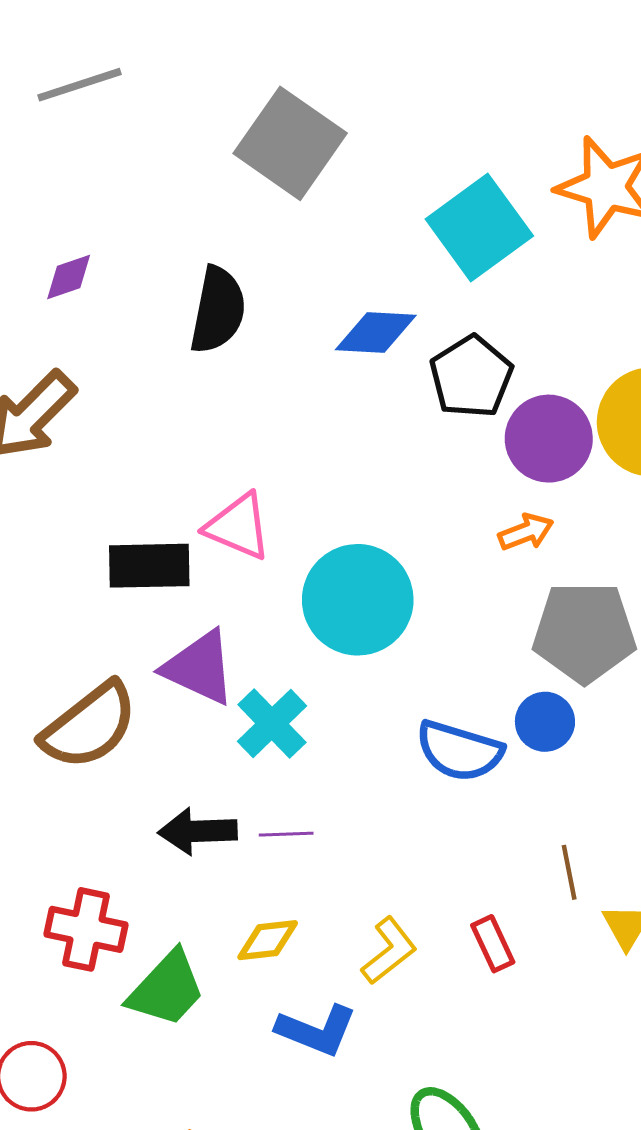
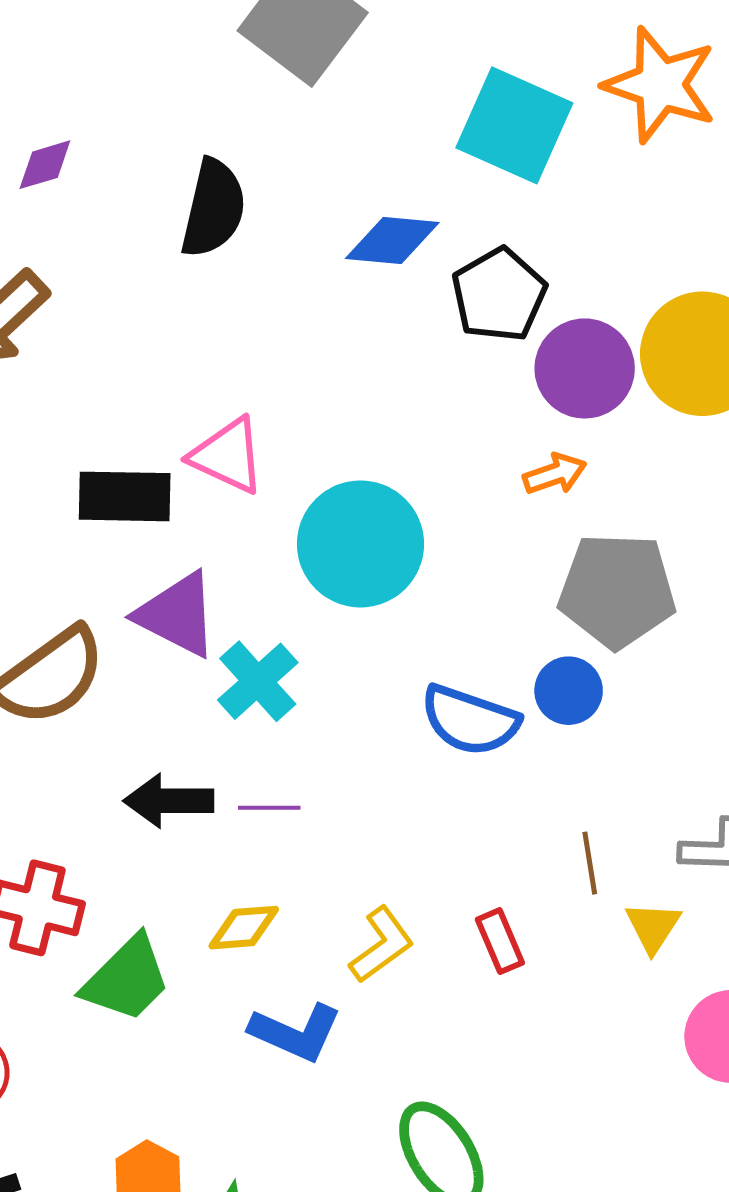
cyan square: (479, 228) -> (514, 125), turned -32

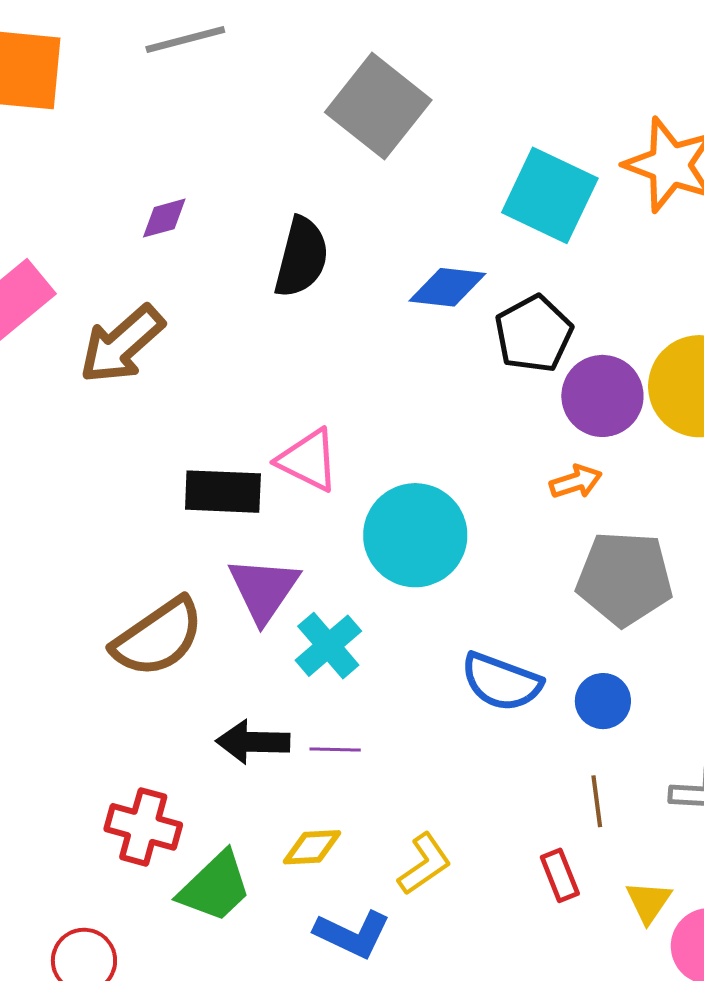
purple triangle: (177, 615) -> (264, 589), turned 36
blue circle: (569, 691) -> (603, 701), moved
yellow triangle: (653, 927) -> (649, 902), moved
red rectangle: (500, 941) -> (560, 875), moved

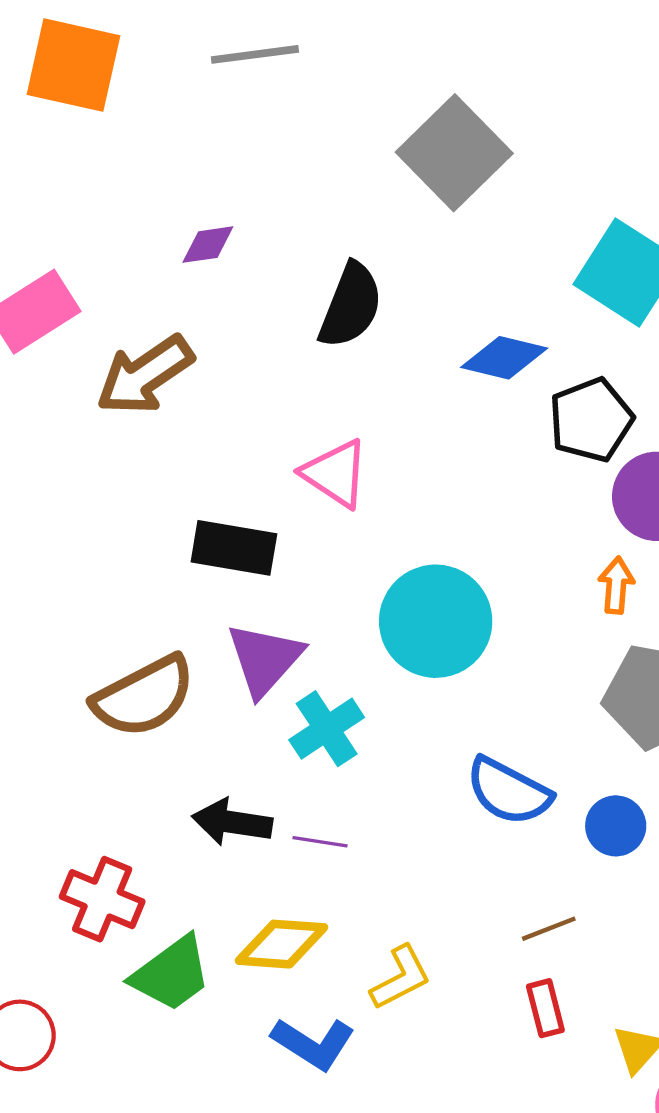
pink triangle: (308, 460) -> (335, 474), moved
orange arrow: (576, 482) -> (616, 585), turned -75
brown line: (597, 801) -> (549, 929), moved, turned 69
yellow diamond: (312, 847) -> (281, 944), size x1.4

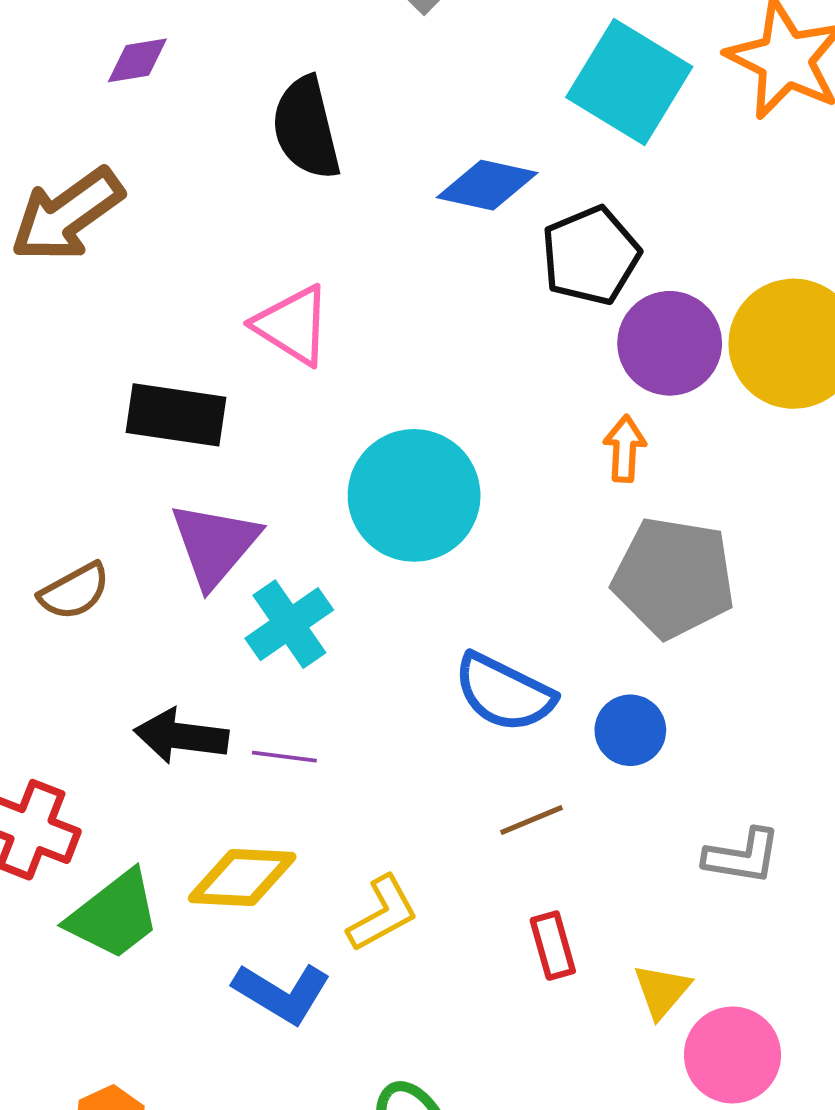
black semicircle: (351, 306) -> (306, 128), turned 146
brown semicircle: (144, 697) -> (74, 591), size x0.6
brown line: (549, 929) -> (532, 820), moved

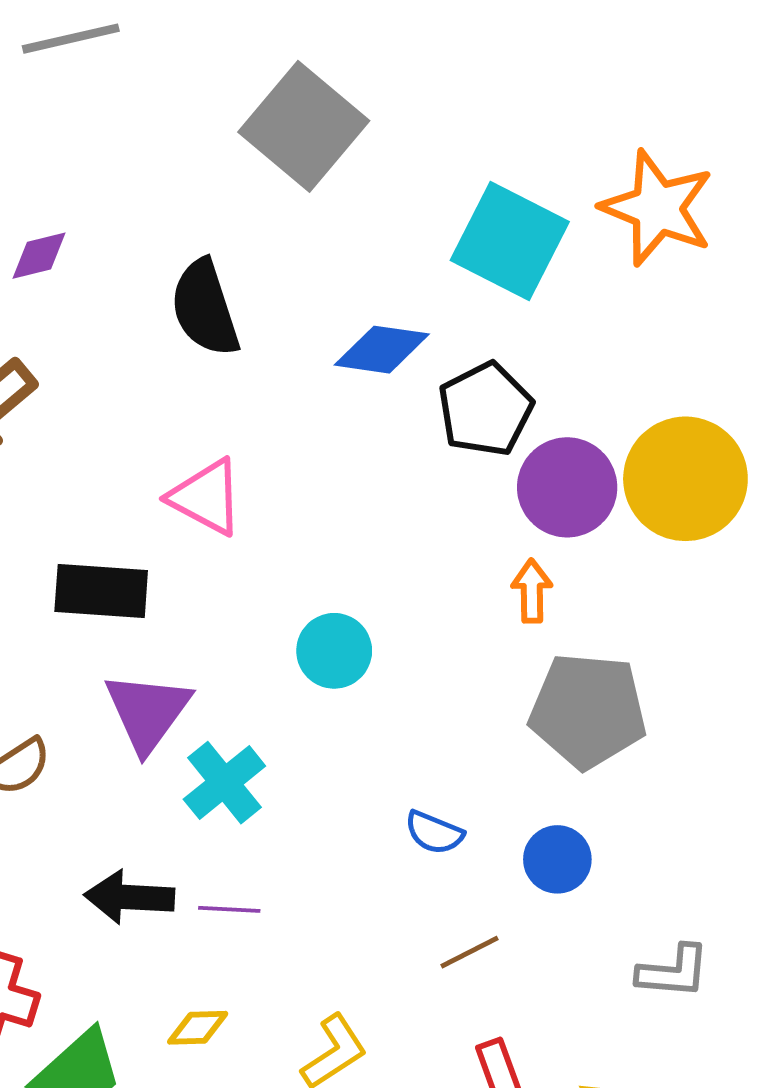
cyan circle: (414, 495) -> (334, 651), size x0.6
blue semicircle: (504, 693) -> (434, 833), size x0.6
yellow diamond: (242, 877) -> (198, 1028), size x0.6

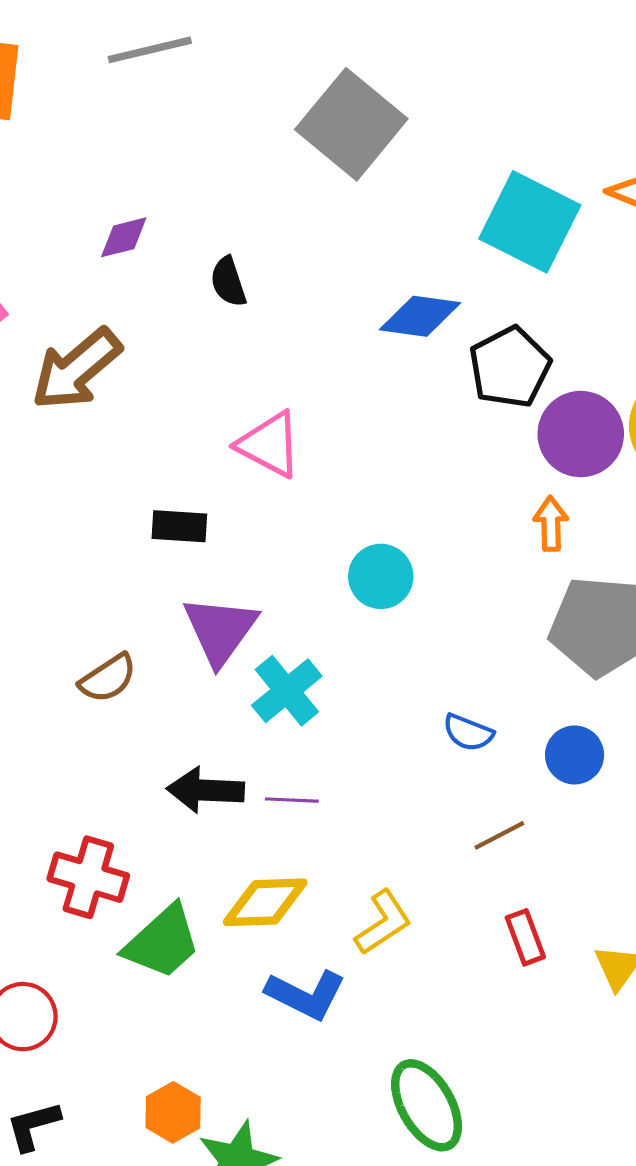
black semicircle: (205, 308) -> (228, 282), moved, size x0.6
black rectangle: (101, 591) -> (179, 526), size x0.7
yellow diamond: (198, 1028) -> (265, 902), size x1.6

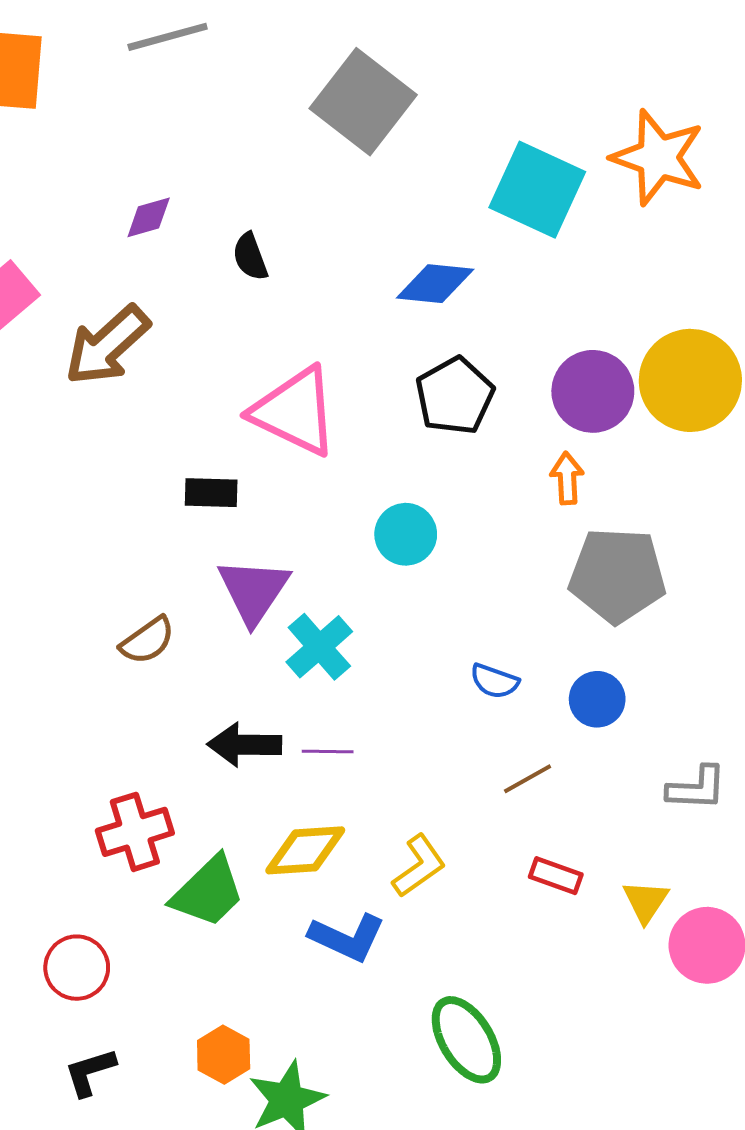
black pentagon: (510, 367) -> (455, 396), moved
pink triangle: (269, 445) -> (295, 411), size x1.4
red cross: (88, 877) -> (135, 832), turned -32
red rectangle: (525, 937) -> (556, 876), turned -48

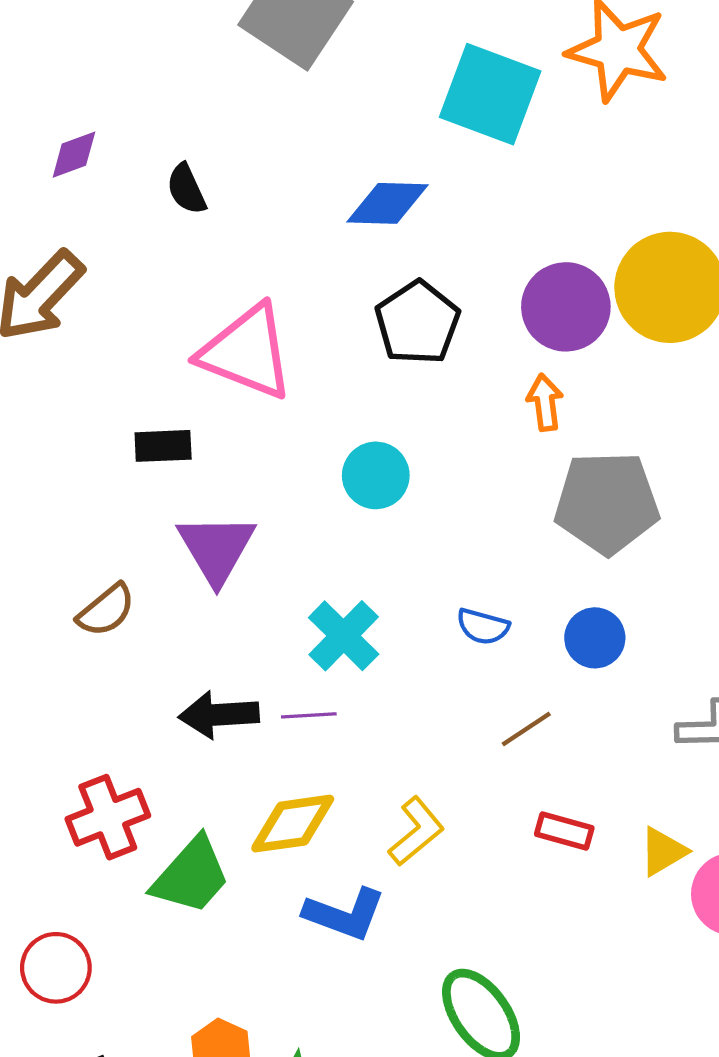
cyan cross: (319, 647) -> (344, 636), moved
yellow triangle: (646, 901) -> (663, 852), turned 30

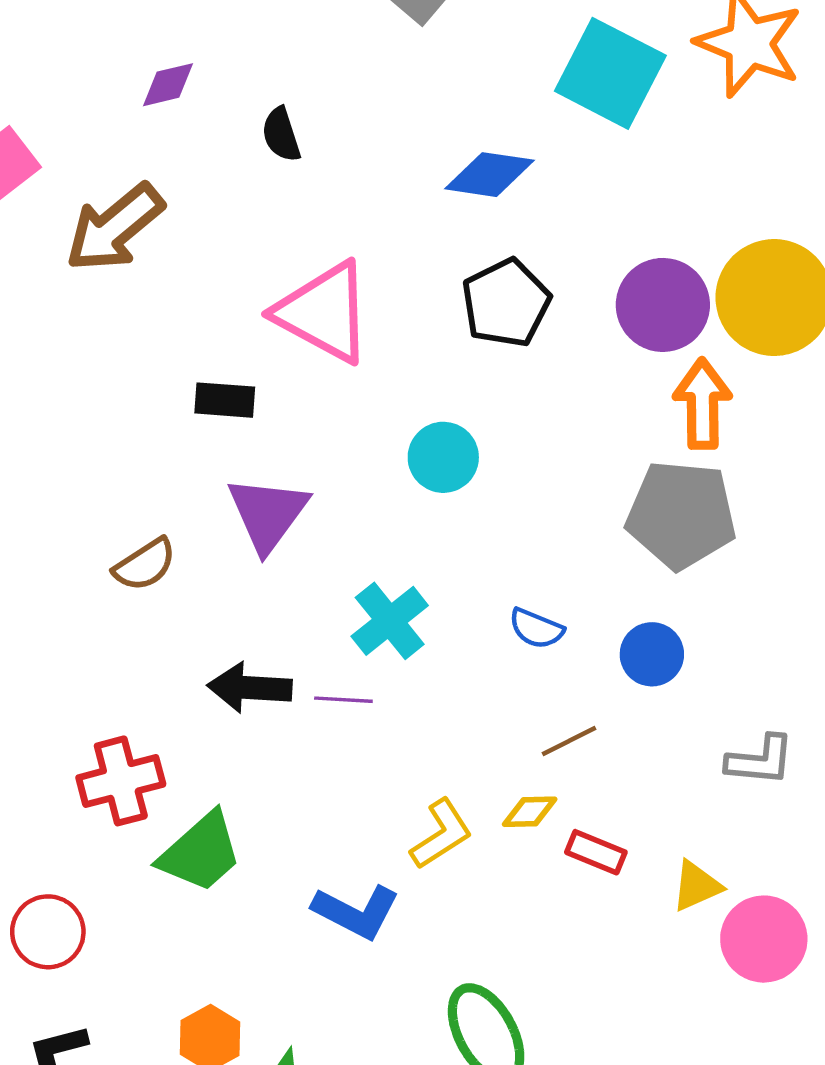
orange arrow: (545, 402) -> (702, 404), moved, size x1.5
yellow diamond: (293, 824) -> (530, 812), moved, size x0.6

